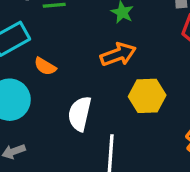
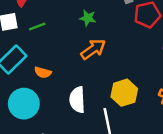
yellow hexagon: (147, 96) -> (124, 93), moved

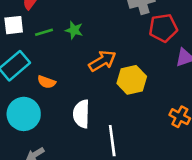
green star: (88, 18) -> (74, 30), moved
yellow hexagon: (124, 93) -> (132, 80), moved

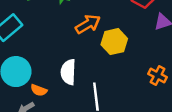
orange semicircle: (47, 82) -> (39, 90), moved

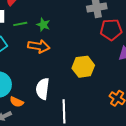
orange arrow: (88, 24) -> (39, 46), moved, turned 35

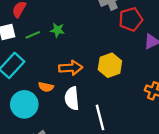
orange arrow: (39, 46) -> (71, 68), moved
orange semicircle: (17, 102) -> (46, 87), moved

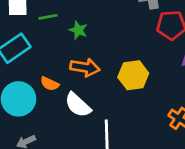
green star: (57, 30) -> (78, 30), moved
white semicircle: (72, 98) -> (78, 105), turned -55

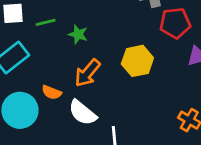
orange arrow: (85, 67) -> (87, 73), turned 124
yellow hexagon: (133, 75) -> (137, 61), moved

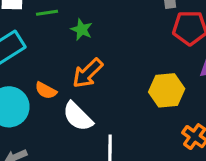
yellow hexagon: (137, 61) -> (167, 90), moved

